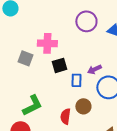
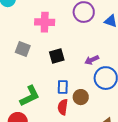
pink cross: (47, 43) -> (45, 22), moved
blue rectangle: (76, 80) -> (63, 87), moved

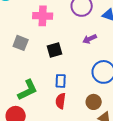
purple arrow: (92, 60) -> (90, 39), moved
brown circle: (81, 97) -> (94, 102), moved

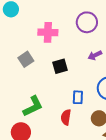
gray square: (21, 43) -> (26, 59), turned 35
blue rectangle: (61, 81) -> (78, 97), moved

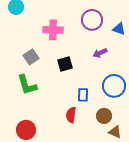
green L-shape: (33, 106) -> (27, 85), moved, turned 100

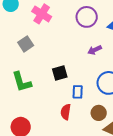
pink cross: (53, 30) -> (42, 14), moved, turned 30
gray square: (31, 57) -> (26, 44), moved
black square: (65, 64) -> (60, 73), moved

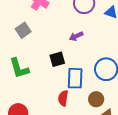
purple arrow: (95, 50) -> (76, 36), moved
blue rectangle: (78, 92) -> (75, 78), size x1.5

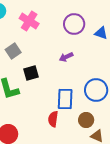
black square: (57, 59) -> (31, 73), moved

